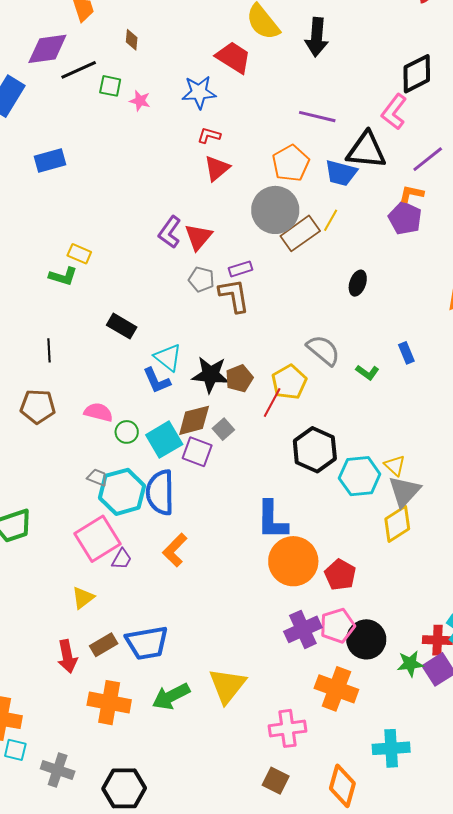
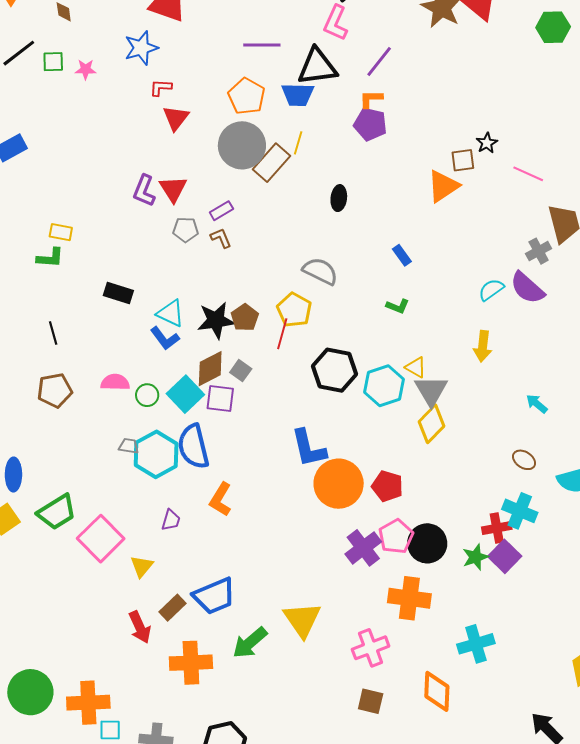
brown L-shape: (234, 295) -> (221, 238), size x0.6
green L-shape: (367, 372) -> (398, 306), moved
pink square: (98, 539) -> (101, 539), moved

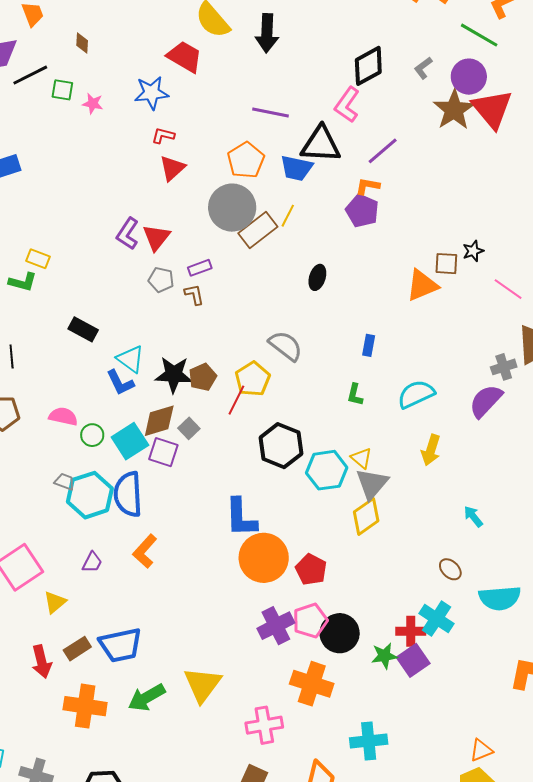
blue rectangle: (402, 255) -> (369, 345), turned 35
purple semicircle: (527, 288) -> (486, 401), turned 81
cyan semicircle: (491, 290) -> (416, 394), moved, size x1.4
green L-shape: (398, 306) -> (355, 395), turned 70

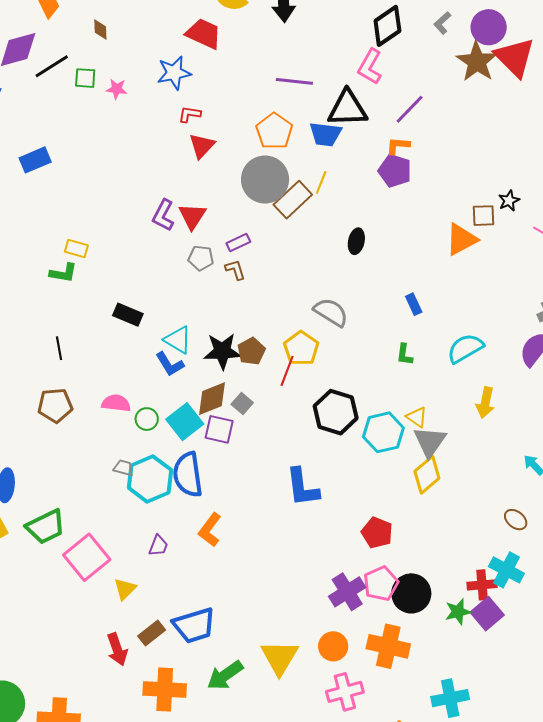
blue rectangle: (369, 345) -> (414, 304), turned -30
orange circle: (264, 558) -> (333, 646), moved, size x0.6

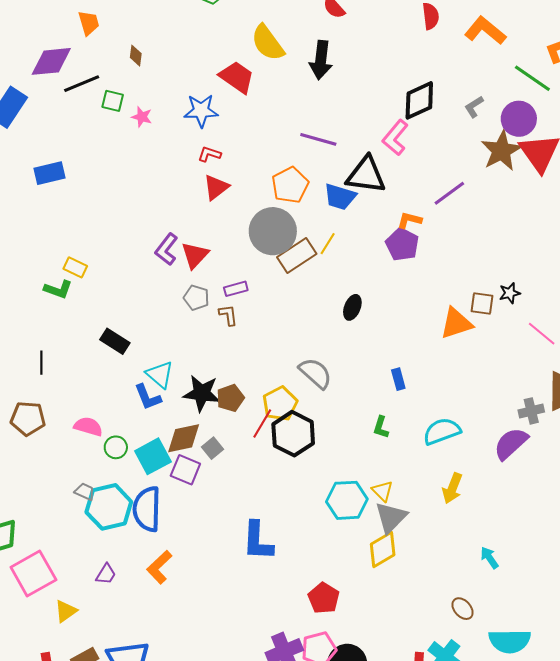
purple line: (410, 109) -> (449, 193), moved
black hexagon: (336, 412) -> (293, 434), moved

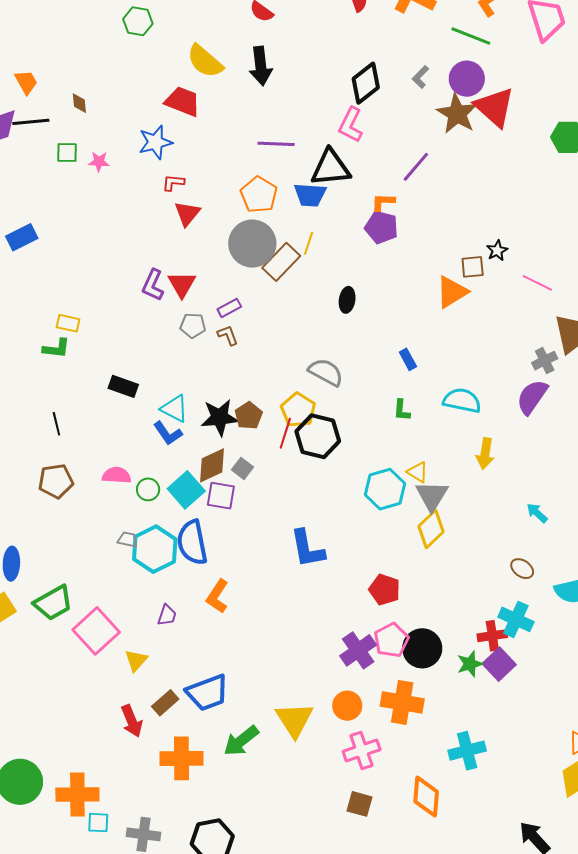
black line: (82, 84) -> (31, 122), moved, turned 30
cyan semicircle: (442, 431) -> (462, 400), turned 45

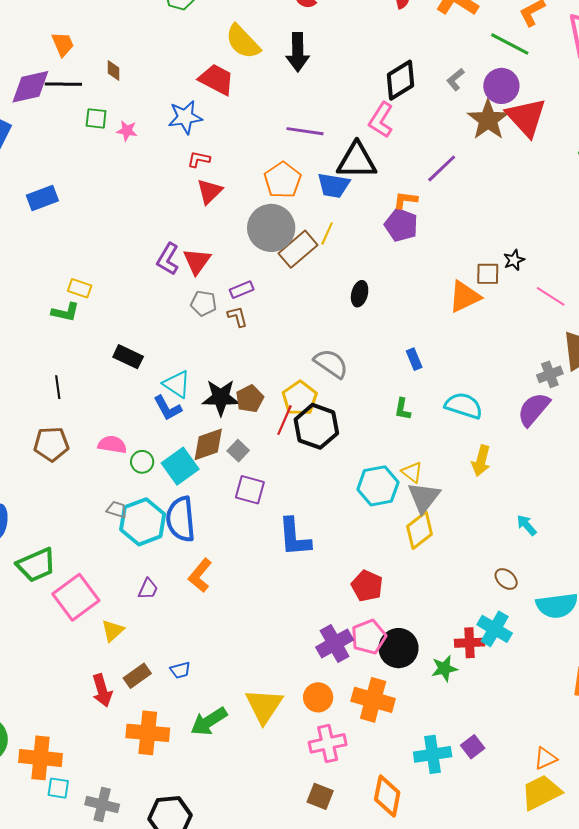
purple square: (221, 496) -> (250, 490), moved
purple square: (499, 664) -> (473, 747), moved, size x0.7
blue trapezoid: (207, 693) -> (180, 670), size x0.5

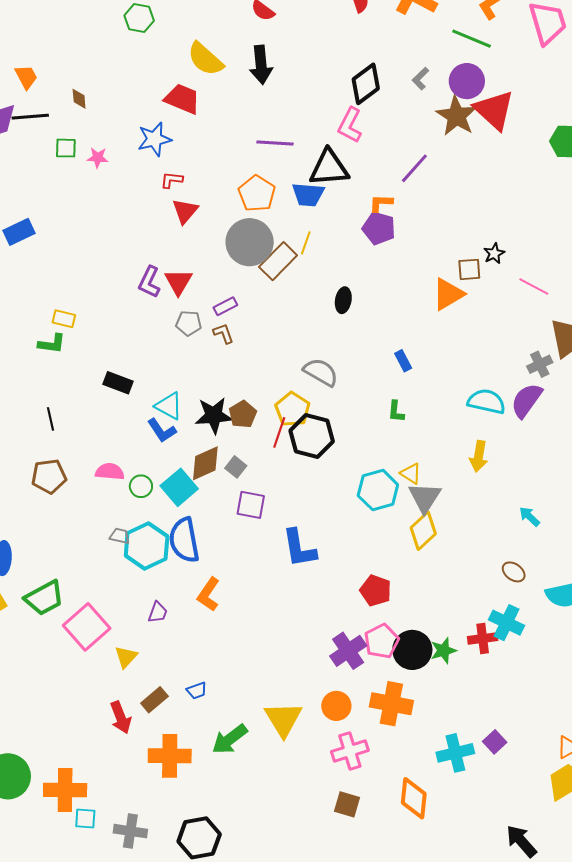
cyan semicircle: (464, 406) -> (486, 401), moved
green star: (444, 668) -> (443, 651), moved

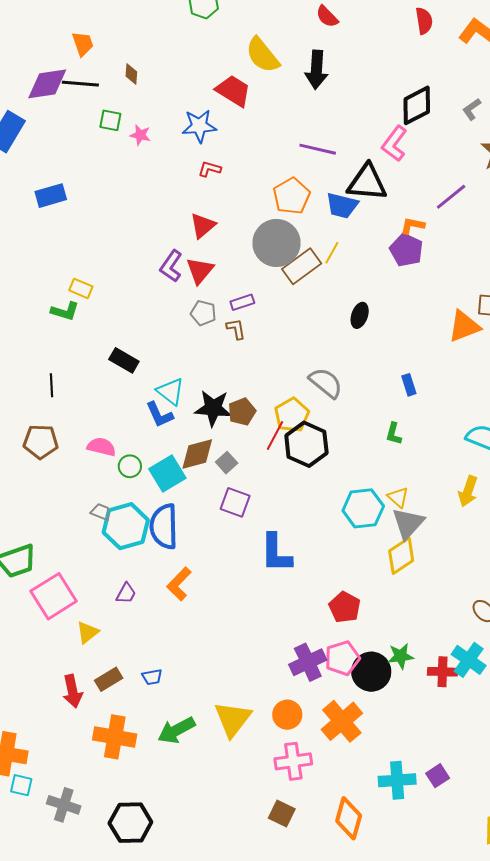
red triangle: (185, 211) -> (203, 226), moved
green star: (443, 651) -> (401, 656), moved
orange cross: (391, 704) -> (342, 721), turned 30

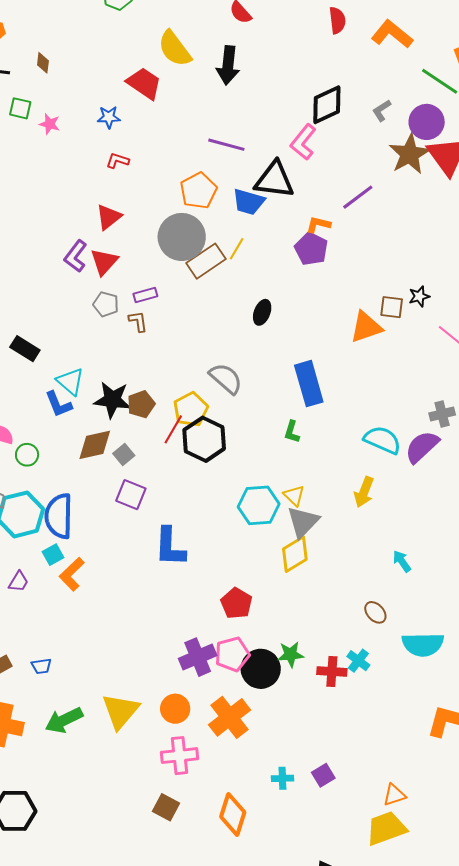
blue star: (199, 126) -> (109, 117), size x0.7
blue rectangle: (409, 385) -> (309, 384), size x2.0
cyan square: (167, 474) -> (53, 555), moved, size x0.6
cyan cross: (469, 660) -> (358, 661), size x0.7
cyan cross: (397, 780) -> (282, 778), size x0.6

